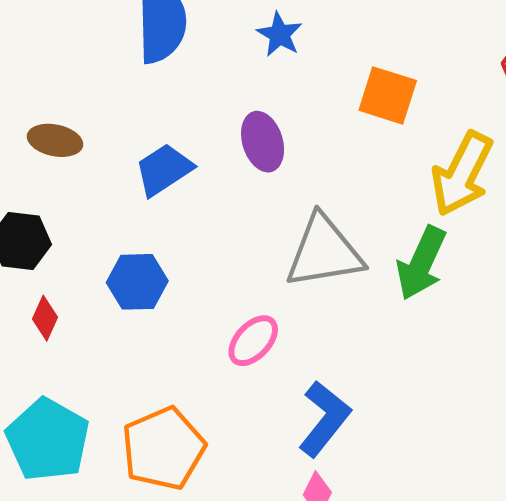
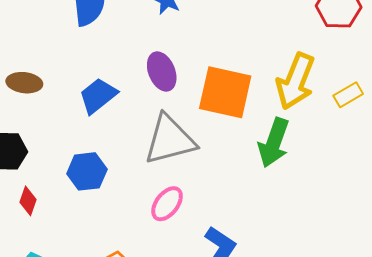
orange square: (388, 95) -> (225, 92), moved, size x1.4
gray triangle: (324, 252) -> (170, 140), moved

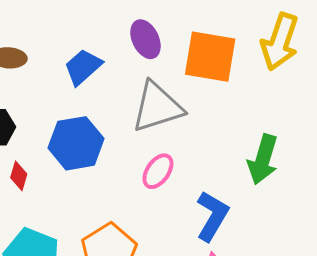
green arrow: (274, 143) -> (263, 159), moved
blue hexagon: (87, 171) -> (76, 143), size x1.4

